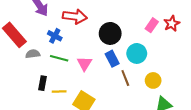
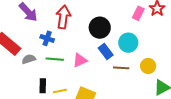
red arrow: (75, 17) -> (63, 17), turned -80
pink triangle: (85, 64) -> (80, 60), turned 42
brown line: (125, 78) -> (121, 68), turned -56

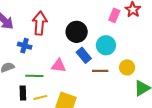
green line: (55, 59) -> (34, 76), moved
pink triangle: (80, 60) -> (59, 66), turned 35

